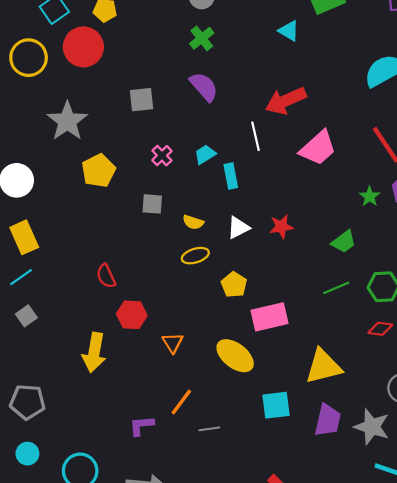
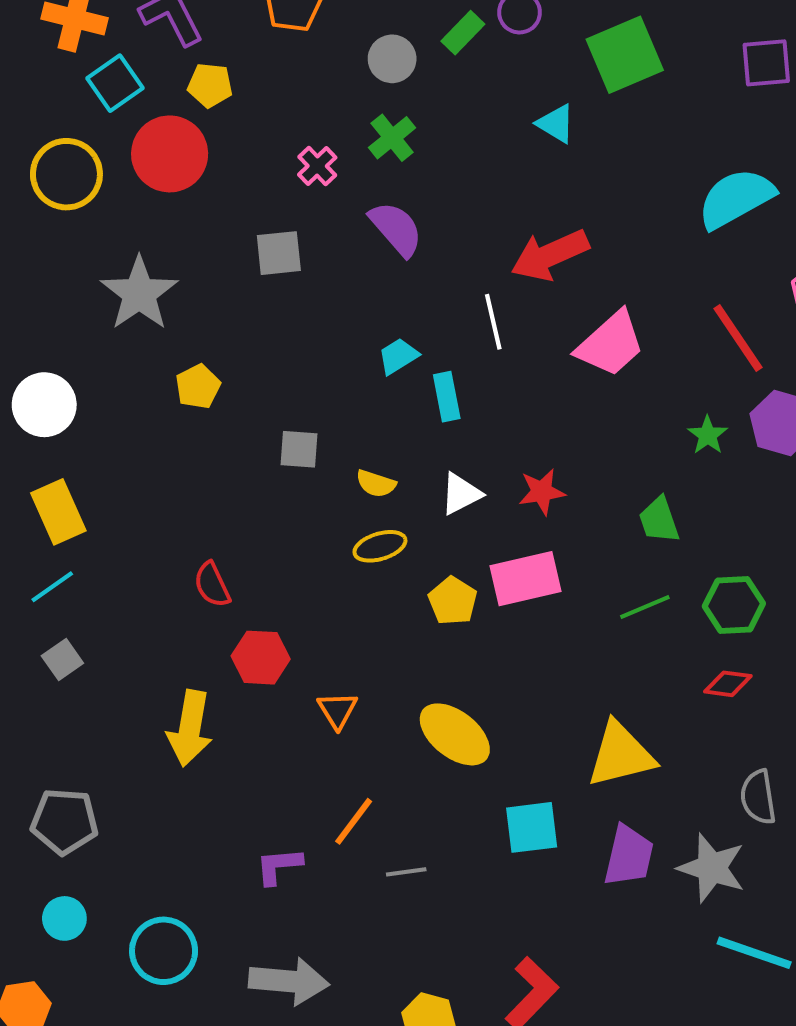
pink cross: (162, 156) -> (317, 166), moved
yellow pentagon: (98, 171) -> (198, 387), size x0.7
green trapezoid: (344, 242) -> (659, 520), turned 108
pink rectangle: (270, 317) -> (526, 579), moved

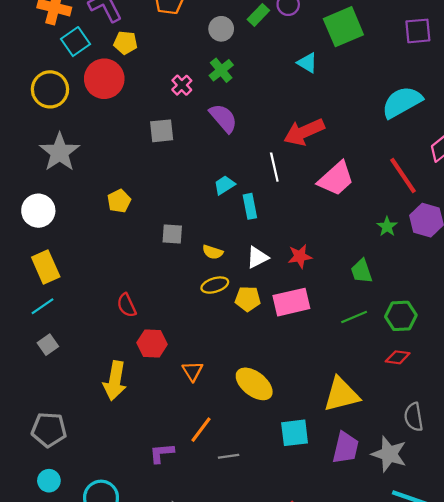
gray star: (139, 293) -> (60, 152), moved
yellow pentagon: (453, 601) -> (248, 299), moved, turned -30

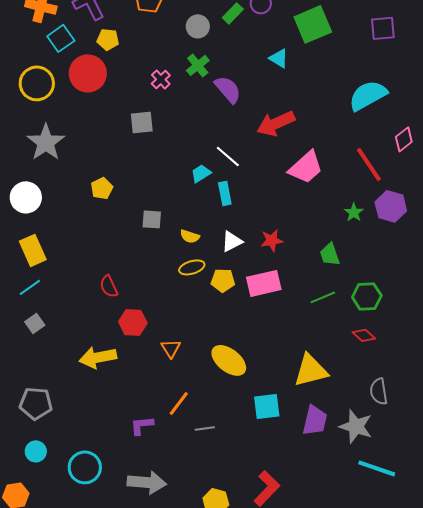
purple semicircle: (223, 118) -> (228, 89), moved
white line: (274, 167) -> (228, 156), moved, turned -36
red diamond: (398, 357) -> (364, 335), turned 35
yellow arrow: (115, 381) -> (98, 357), turned 69

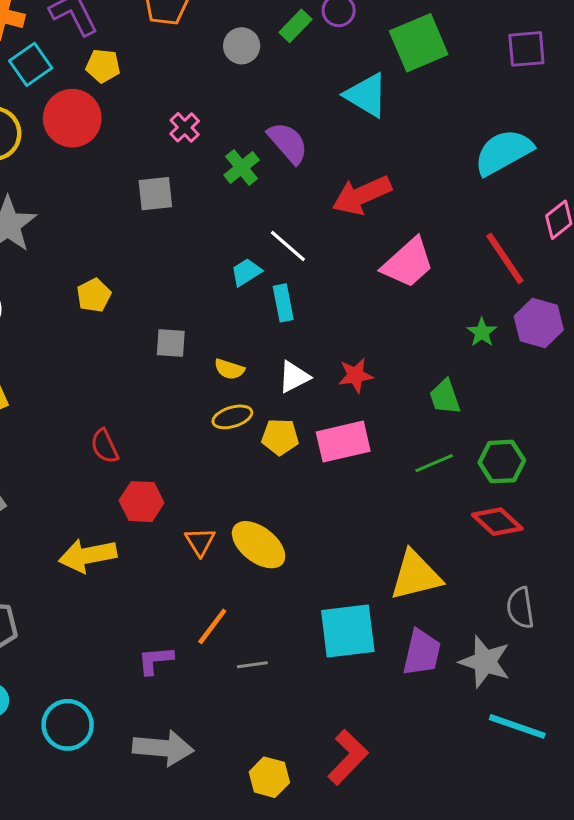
cyan triangle: (279, 58) -> (366, 95), size x1.5
green cross: (198, 65) -> (242, 167), moved
red diamond: (364, 335) -> (497, 522), size x1.4
yellow ellipse: (229, 360) -> (259, 545), moved
cyan square: (267, 406) -> (348, 631), size x1.4

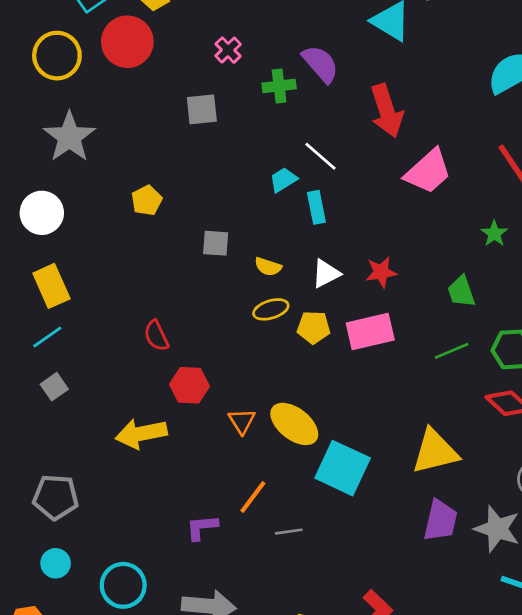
green cross: (242, 167) -> (279, 86), turned 32
red arrow: (362, 195) -> (387, 111), turned -84
cyan square: (348, 631) -> (343, 468), moved, turned 32

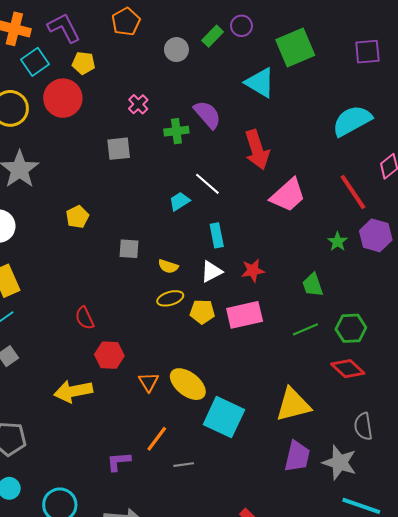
cyan rectangle: (316, 207) -> (217, 235), moved

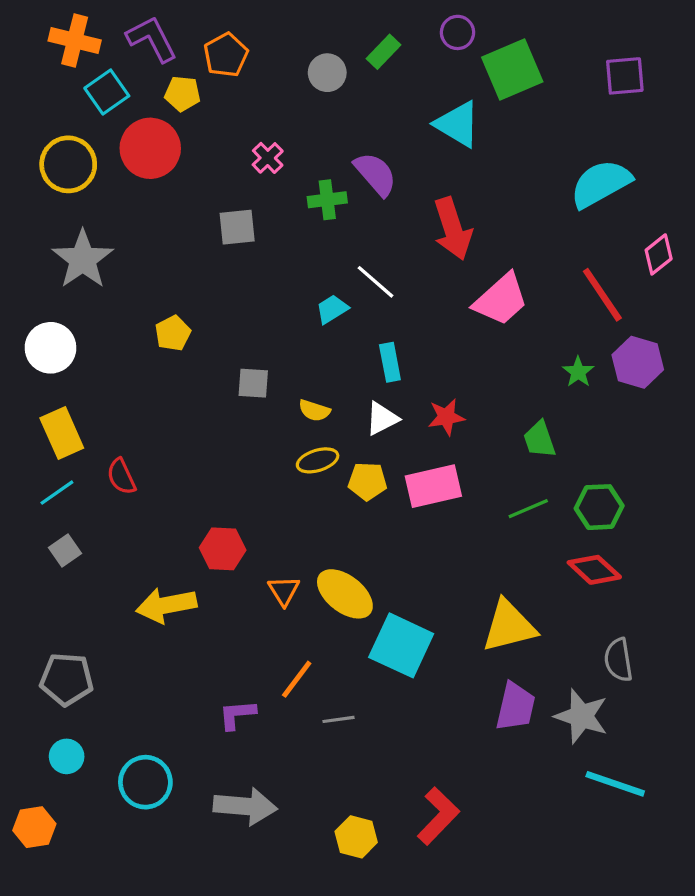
orange pentagon: (126, 22) -> (226, 55), moved
purple circle: (241, 26) -> (458, 32), moved
red semicircle: (85, 318) -> (121, 476), moved

